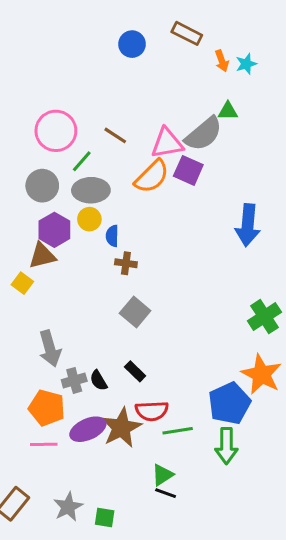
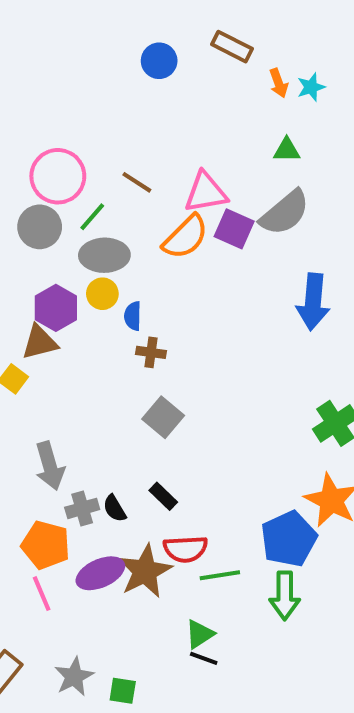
gray semicircle: (204, 134) -> (285, 213), moved
gray circle: (42, 186) -> (40, 227), moved
pink line: (44, 444) -> (42, 594), turned 68

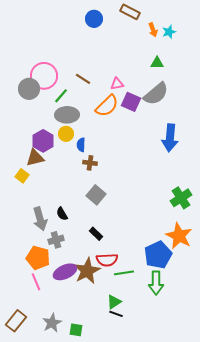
pink triangle: (206, 192) -> (117, 84), size x0.6
gray circle: (40, 227) -> (29, 89), moved
black semicircle: (115, 508) -> (62, 214), moved

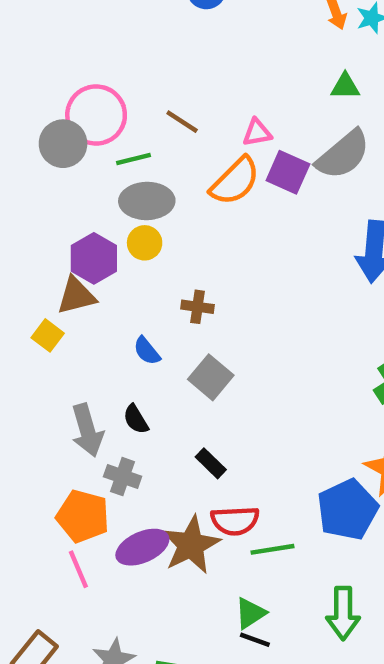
green line: (61, 96) -> (134, 159), turned 35
blue semicircle: (81, 145) -> (147, 351), moved, turned -40
gray cross: (56, 240) -> (123, 477), turned 35
green arrow: (156, 283) -> (343, 613), moved

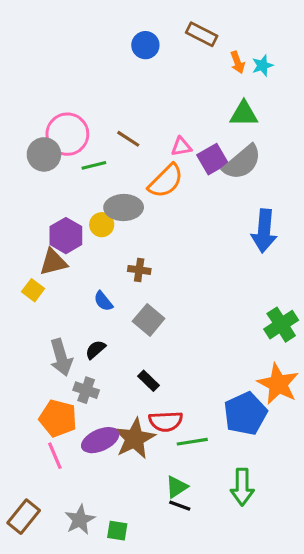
green triangle: (345, 86) -> (244, 114), size x1.4
purple square: (288, 172) -> (213, 159), moved, turned 36
gray ellipse: (147, 201) -> (124, 208), moved
black semicircle: (136, 419) -> (95, 350), turned 80

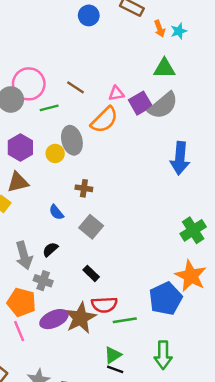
gray ellipse: (124, 208) -> (72, 140), turned 76
purple hexagon: (66, 236) -> (20, 147), moved

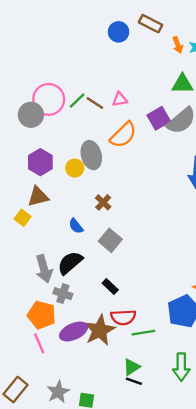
blue circle: (89, 15) -> (119, 32), moved
pink triangle: (116, 93) -> (120, 99), moved
green line: (49, 108) -> (77, 101), moved, turned -30
brown cross: (84, 188) -> (103, 202), turned 35
black semicircle: (50, 249) -> (70, 263), size x1.6

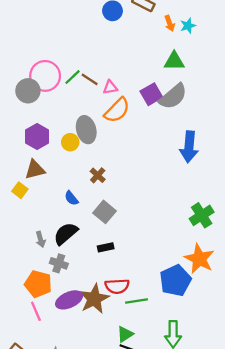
pink triangle: (120, 99) -> (110, 87), moved
gray arrow: (44, 269) -> (41, 239), size x0.6
black rectangle: (110, 286) -> (106, 247), moved, turned -56

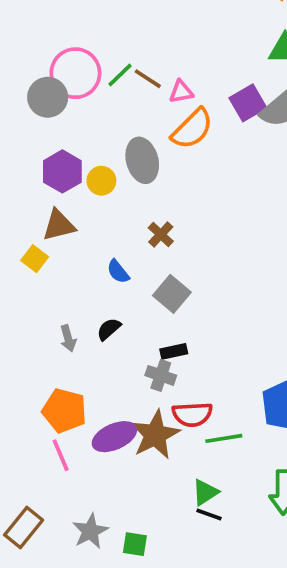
yellow circle: (70, 142) -> (101, 181), moved
black semicircle: (66, 234) -> (109, 329), size x0.6
gray cross: (59, 263) -> (161, 375), moved

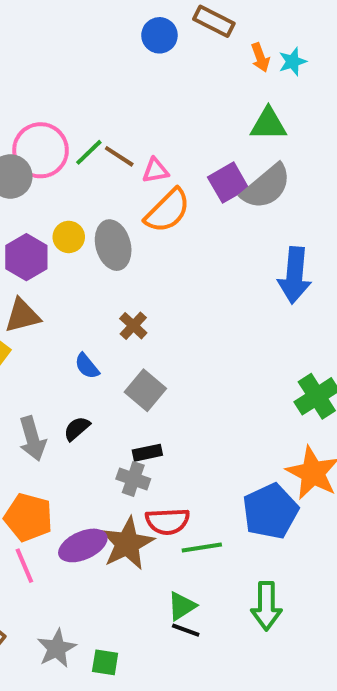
yellow circle: (101, 181) -> (69, 237), moved
gray arrow: (68, 338) -> (32, 439), size x1.5

